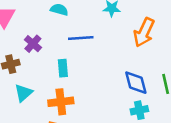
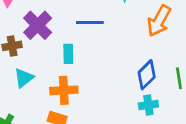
purple cross: (33, 44) -> (38, 25), size x1.5
blue diamond: (136, 83) -> (147, 75), turned 56

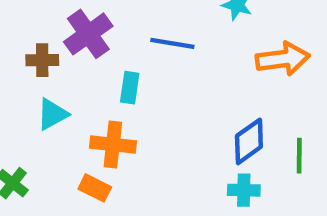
orange arrow: (159, 21) -> (283, 59), turned -136

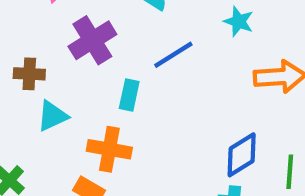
blue line: (172, 43) -> (173, 55), turned -45
brown cross: (42, 60) -> (29, 74), moved

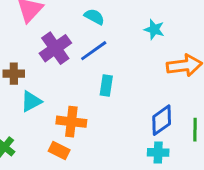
blue line: (173, 55) -> (94, 51), moved
cyan rectangle: (129, 95) -> (106, 86), moved

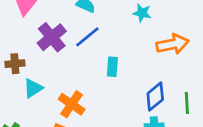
cyan rectangle: (106, 86) -> (112, 67), moved
orange cross: (71, 122) -> (72, 104), turned 32

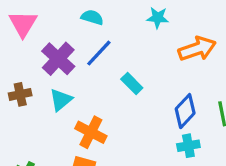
cyan rectangle: (112, 67) -> (132, 83), turned -42
cyan triangle: (33, 88) -> (61, 100), moved

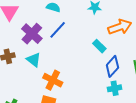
cyan rectangle: (132, 83) -> (99, 46), moved
cyan triangle: (61, 100) -> (34, 60), turned -42

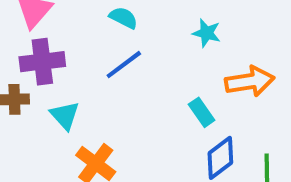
purple cross: (32, 34) -> (42, 62), moved, turned 30

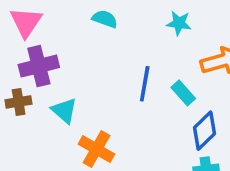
blue line: (124, 65) -> (145, 84), moved, turned -36

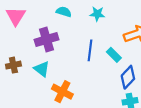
cyan star: (179, 23) -> (97, 14), moved
purple cross: (39, 66) -> (47, 40), moved

